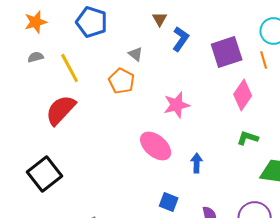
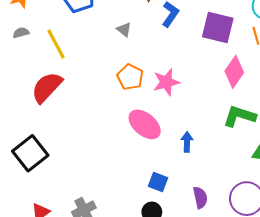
purple square: (227, 52) -> (218, 28), turned 32
orange pentagon: (122, 81) -> (130, 77), moved
green L-shape: (248, 138) -> (239, 116), size x1.5

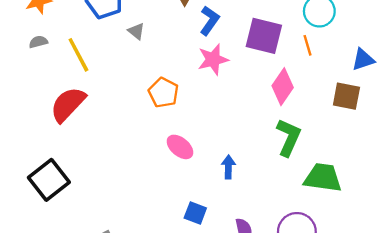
gray triangle: (124, 30) -> (136, 31), moved
pink star: (166, 82) -> (213, 60), moved
green L-shape: (239, 116) -> (289, 137), turned 96
pink ellipse: (145, 124) -> (180, 147), size x0.7

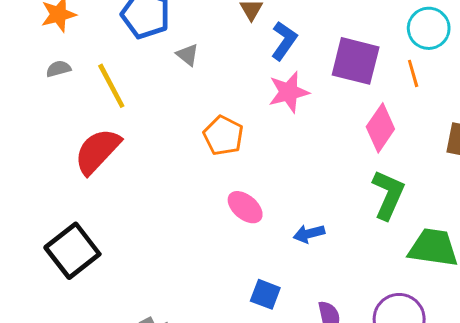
blue arrow: (228, 167) -> (309, 234), turned -105

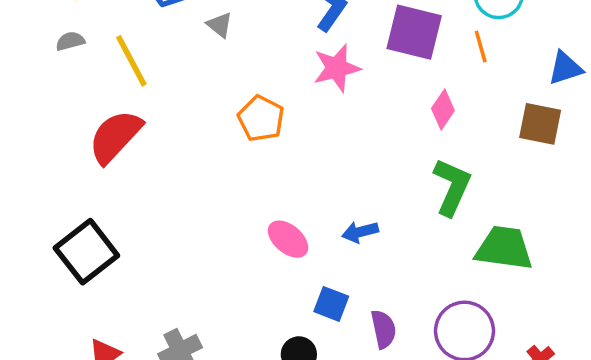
pink diamond: (380, 128) -> (443, 109), size x0.7
pink ellipse: (245, 207) -> (288, 239), moved
blue square: (265, 294) -> (331, 304), moved

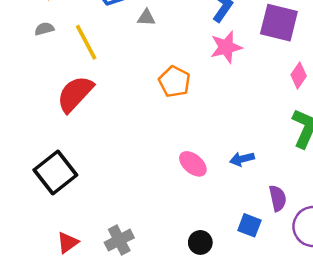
gray triangle: (220, 25) -> (146, 18), turned -36
blue square: (331, 304) -> (249, 225), moved
purple semicircle: (383, 329) -> (278, 198), moved

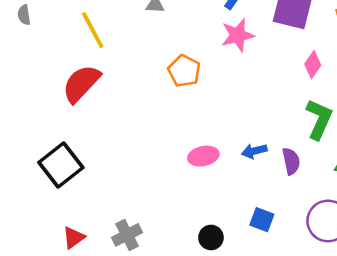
gray semicircle: (44, 29) -> (24, 15), moved, turned -84
pink ellipse: (193, 164) -> (203, 156), turned -52
purple semicircle: (278, 198) -> (291, 161), moved

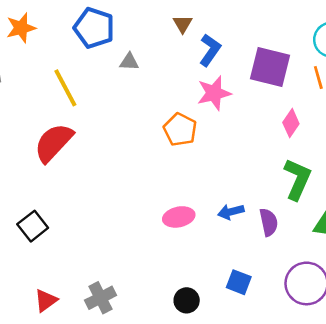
orange pentagon: (184, 71) -> (180, 130), moved
black square: (61, 165) -> (33, 226), size x0.7

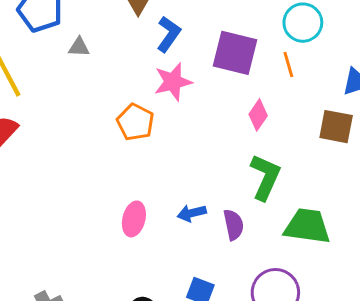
pink ellipse: (179, 217) -> (134, 219), turned -64

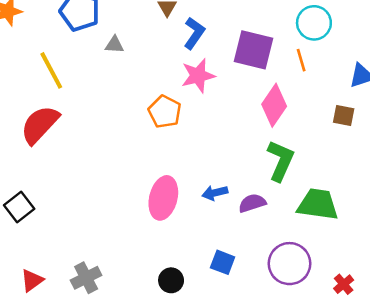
pink diamond: (258, 115) -> (274, 105), size x1.5
brown square: (336, 127) -> (344, 116), size x0.7
pink ellipse: (134, 219) -> (163, 198), size x1.4
purple semicircle: (234, 225) -> (252, 203), turned -96

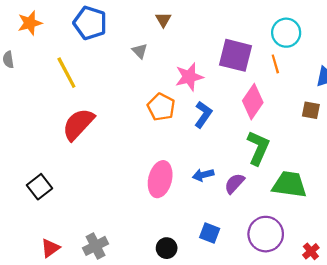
blue L-shape: (194, 33) -> (203, 115), moved
gray triangle: (114, 45) -> (140, 51), moved, turned 42
red semicircle: (40, 125) -> (78, 124), moved
purple semicircle: (252, 203) -> (234, 183), turned -30

